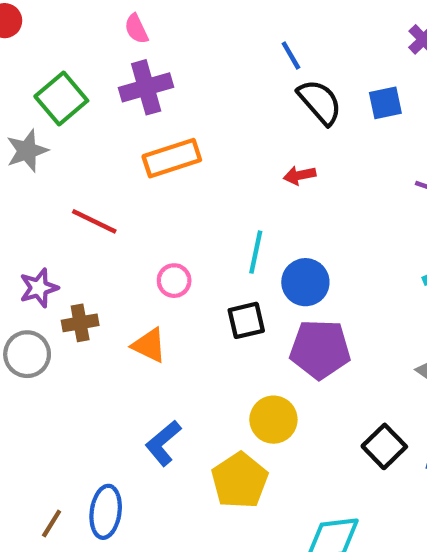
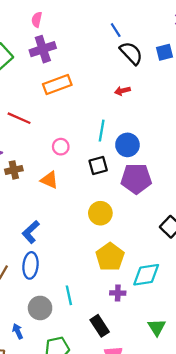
pink semicircle: (136, 29) -> (37, 20), turned 40
yellow circle: (273, 420) -> (100, 213), moved
blue L-shape: (163, 443) -> (31, 232), moved
yellow pentagon: (240, 481) -> (110, 257), moved

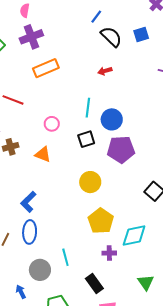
blue line: (116, 30) -> (96, 17), turned 72

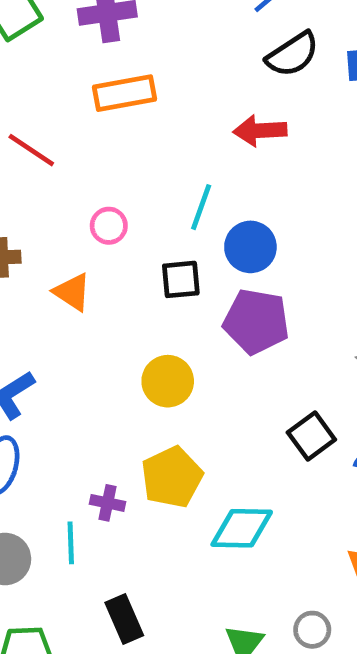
black semicircle: (111, 37) -> (293, 54), turned 90
red arrow: (105, 71) -> (260, 131), size x1.5
purple cross: (109, 253) -> (108, 503), moved

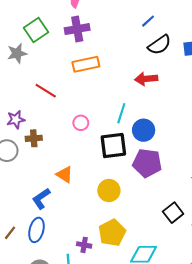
black square: (181, 279) -> (113, 145), size x1.5
orange triangle: (72, 292) -> (65, 175), moved

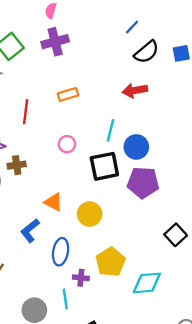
orange rectangle: (86, 64) -> (68, 94), moved, size x0.7
red line: (46, 91) -> (26, 112), turned 70
yellow circle: (109, 190) -> (90, 214), moved
blue ellipse: (36, 230) -> (61, 252), moved

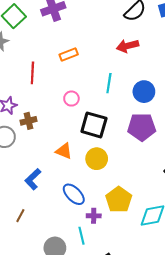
blue circle: (136, 147) -> (144, 92), moved
black square: (104, 166) -> (94, 125), moved, turned 32
blue L-shape: (30, 231) -> (33, 179), moved
blue ellipse: (61, 252) -> (74, 194), turned -50

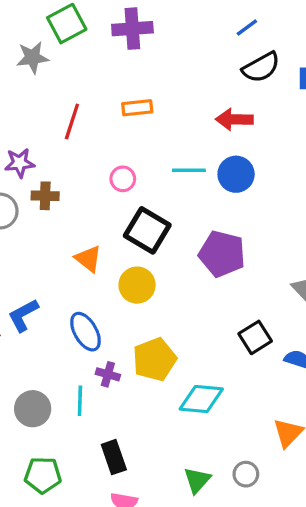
cyan line: (109, 83) -> (189, 170), turned 66
blue circle: (144, 92) -> (236, 174), moved
blue L-shape: (33, 179) -> (23, 315), moved

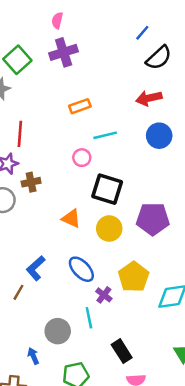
red line: (72, 122) -> (20, 134), moved
cyan line: (189, 170) -> (105, 135), moved
purple pentagon: (222, 254) -> (153, 219), moved
purple cross: (108, 374) -> (104, 295), turned 35

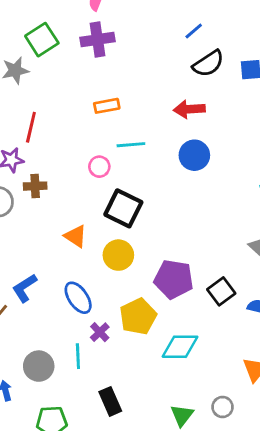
purple pentagon: (153, 219) -> (174, 279), moved

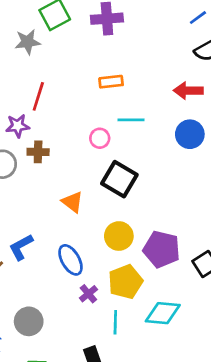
yellow circle: (118, 255) -> (119, 236), moved
cyan line: (78, 356) -> (115, 322), moved

